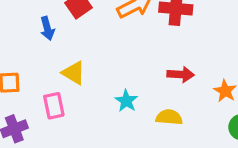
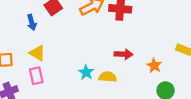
yellow triangle: (74, 73) -> (37, 53), moved
yellow semicircle: (169, 117) -> (108, 77), moved

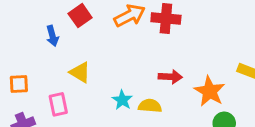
yellow triangle: (37, 53) -> (80, 72), moved
orange star: (154, 66) -> (210, 91), size x1.5

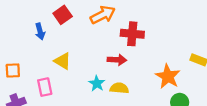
red cross: (166, 19) -> (132, 34), moved
red arrow: (170, 77) -> (117, 60), moved

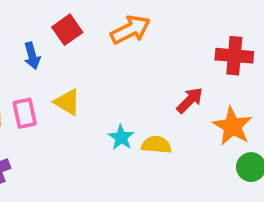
red cross: (132, 34) -> (234, 56), moved
red arrow: (117, 60) -> (190, 100), moved, turned -48
pink rectangle: (45, 87) -> (25, 113), moved

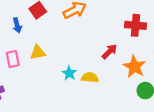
yellow triangle: (67, 102) -> (38, 53), turned -42

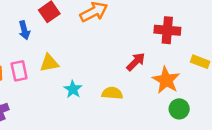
cyan star: (69, 73) -> (73, 89), moved

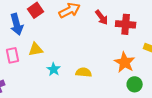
blue arrow: (24, 30) -> (17, 24), size x1.5
red arrow: (136, 62) -> (102, 17), moved, turned 98

